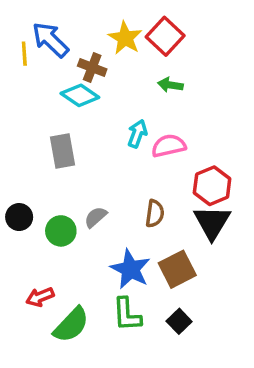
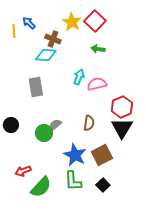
blue arrow: (50, 40) -> (29, 23), size x0.6
cyan diamond: (80, 95) -> (46, 55), turned -30
green circle: (61, 231) -> (44, 133), moved

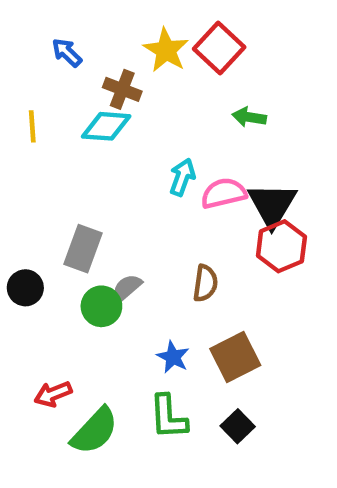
yellow line: (14, 31) -> (32, 126), moved
green arrow: (98, 49) -> (249, 117), moved
gray rectangle: (36, 87) -> (83, 249), moved, turned 30
black triangle: (122, 128) -> (272, 205), moved
blue star: (75, 155) -> (173, 357), size x0.6

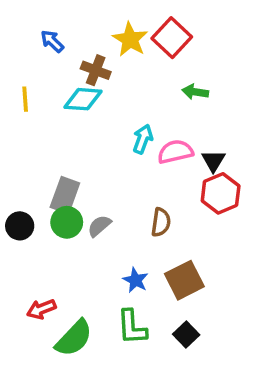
black triangle: (272, 205) -> (213, 161), size x0.6
green circle: (101, 306) -> (67, 222), moved

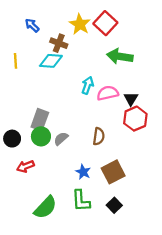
green arrow: (195, 92) -> (120, 56), size x1.6
red arrow: (41, 309) -> (25, 166), moved

